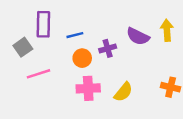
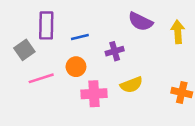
purple semicircle: (138, 36) -> (140, 22), moved
orange circle: (82, 58) -> (76, 67), moved
yellow semicircle: (123, 92) -> (131, 85), moved, turned 30

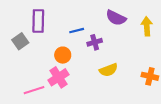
blue line: (80, 37) -> (77, 31), moved
pink line: (41, 78) -> (34, 90), moved
pink cross: (94, 94) -> (58, 77), moved, turned -30

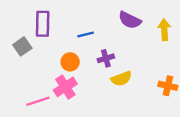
purple cross: (95, 42) -> (106, 58), moved

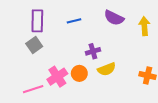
blue line: (86, 34) -> (74, 21), moved
gray square: (22, 46) -> (34, 45), moved
orange circle: (70, 62) -> (79, 73), moved

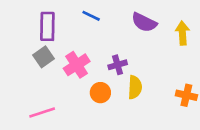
blue line: (74, 21) -> (91, 16), moved, turned 40
yellow semicircle: (107, 69) -> (135, 87), turned -66
pink cross: (57, 77) -> (77, 65), moved

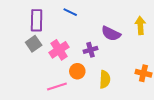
purple semicircle: (144, 22) -> (111, 34), moved
yellow semicircle: (135, 87) -> (105, 79), moved
pink line: (42, 112) -> (57, 86), moved

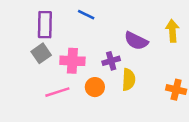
pink cross: (59, 50) -> (72, 61), turned 36
yellow semicircle: (105, 79) -> (129, 80), moved
pink line: (57, 86) -> (57, 92), moved

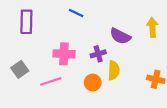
purple rectangle: (45, 25) -> (26, 22), moved
gray square: (41, 53) -> (20, 69), moved
orange circle: (95, 87) -> (93, 83), moved

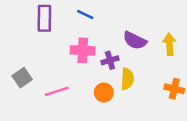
purple rectangle: (26, 22) -> (44, 18), moved
yellow arrow: (152, 27) -> (169, 44), moved
pink cross: (64, 54) -> (83, 50), moved

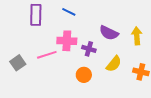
purple cross: (110, 60) -> (89, 49), turned 32
yellow semicircle: (127, 79) -> (114, 64), moved, turned 36
pink line: (57, 91) -> (47, 55), moved

